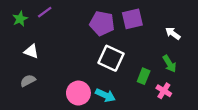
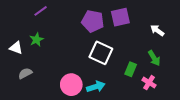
green star: (20, 19) -> (36, 40), moved
white triangle: (31, 51) -> (16, 48), moved
cyan arrow: (105, 95) -> (96, 87), turned -42

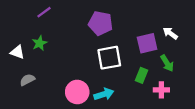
purple square: (120, 17) -> (147, 43), moved
white square: (101, 53) -> (109, 58), turned -35
pink cross: (149, 83) -> (161, 90), turned -32

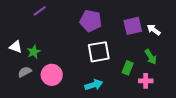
green star: (40, 43) -> (34, 52), moved
purple square: (147, 43) -> (133, 26), moved
pink circle: (77, 92) -> (52, 75), moved

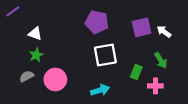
purple line: (40, 11) -> (13, 11), moved
white triangle: (16, 47) -> (35, 34), moved

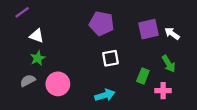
purple line: (13, 11) -> (22, 12), moved
white square: (105, 55) -> (110, 58), size x0.7

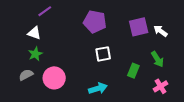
purple line: (22, 12) -> (45, 11), moved
pink cross: (163, 91) -> (161, 86), moved, turned -32

